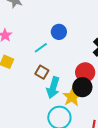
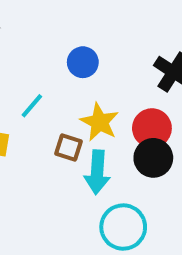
cyan line: (41, 48) -> (32, 106), moved
yellow star: (72, 97) -> (99, 122), moved

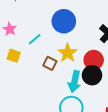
blue circle: (83, 62) -> (64, 21), size x1.5
cyan arrow: (97, 172) -> (74, 82), moved

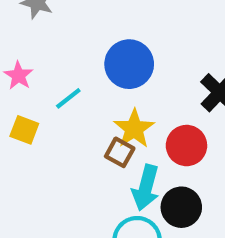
brown square: (50, 63) -> (120, 152), moved
black circle: (92, 75) -> (181, 207), moved

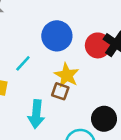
red circle: (186, 146) -> (98, 45), moved
cyan arrow: (146, 188) -> (36, 114), moved

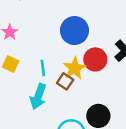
red circle: (98, 45) -> (95, 59), moved
cyan line: (23, 63) -> (43, 68), moved, turned -63

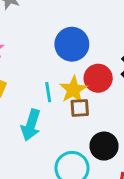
cyan line: (43, 68) -> (48, 92), moved
brown square: (65, 81) -> (80, 108), moved, turned -35

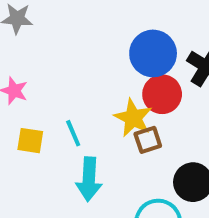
blue circle: (72, 44) -> (153, 53), moved
cyan line: (48, 92) -> (73, 133), moved

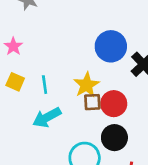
red circle: (162, 94) -> (114, 104), moved
cyan arrow: (89, 179) -> (47, 117), turned 44

